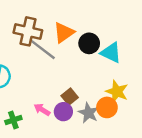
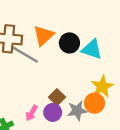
yellow star: (117, 92) -> (102, 86), turned 30
pink arrow: (42, 110) -> (32, 113), turned -84
gray star: (88, 113) -> (77, 111), turned -30

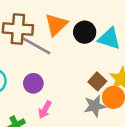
brown square: (57, 97) -> (97, 81), moved
purple circle: (53, 112) -> (33, 83), moved

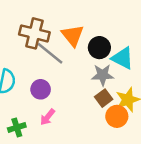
orange triangle: (56, 25) -> (73, 35), turned -35
gray star: (95, 106) -> (103, 75), moved

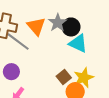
black circle: (99, 48) -> (71, 27), moved
gray star: (103, 75) -> (58, 23), moved, turned -30

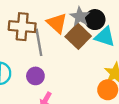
gray line: (18, 42) -> (39, 42), turned 50
brown square: (64, 77) -> (78, 36), moved, size x1.5

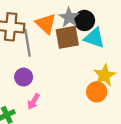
brown square: (78, 36) -> (67, 37), turned 35

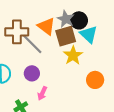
cyan triangle: (94, 38) -> (89, 34), turned 30
gray line: (27, 43) -> (32, 44), turned -30
yellow star: (104, 75) -> (73, 55), moved

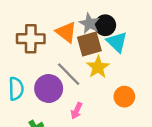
gray line: (32, 44) -> (69, 74), moved
purple circle: (32, 73) -> (49, 89), size x1.5
pink arrow: (42, 93) -> (77, 111), moved

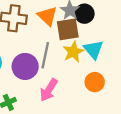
cyan triangle: (117, 42) -> (93, 50), moved
gray line: (69, 74) -> (45, 55), turned 50
pink arrow: (77, 111) -> (49, 90), size x1.5

